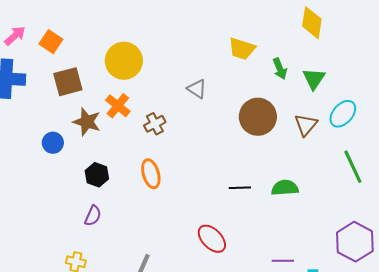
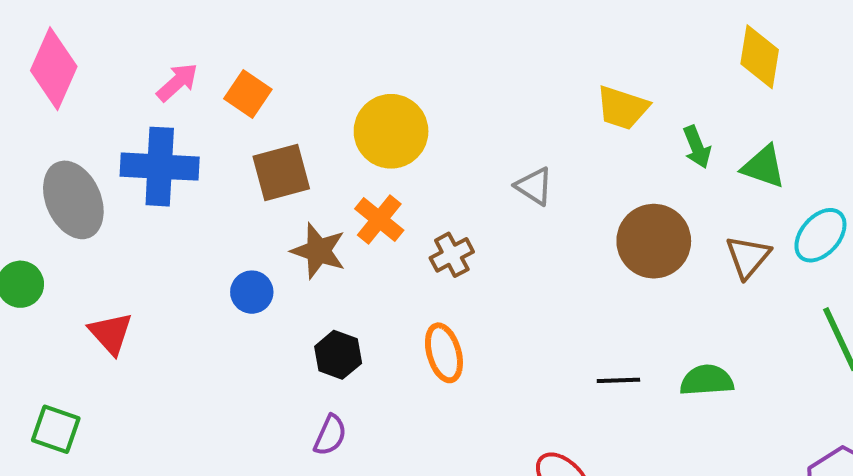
green triangle: (314, 79) -> (764, 167), turned -45

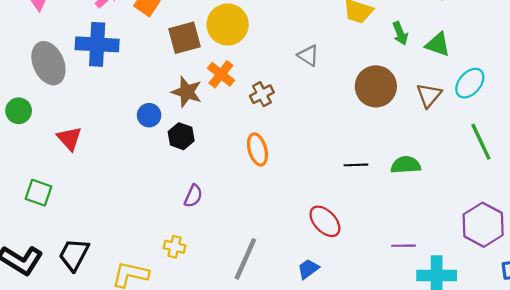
brown square: (281, 172) -> (184, 38), moved
black hexagon: (338, 355) -> (181, 136), moved

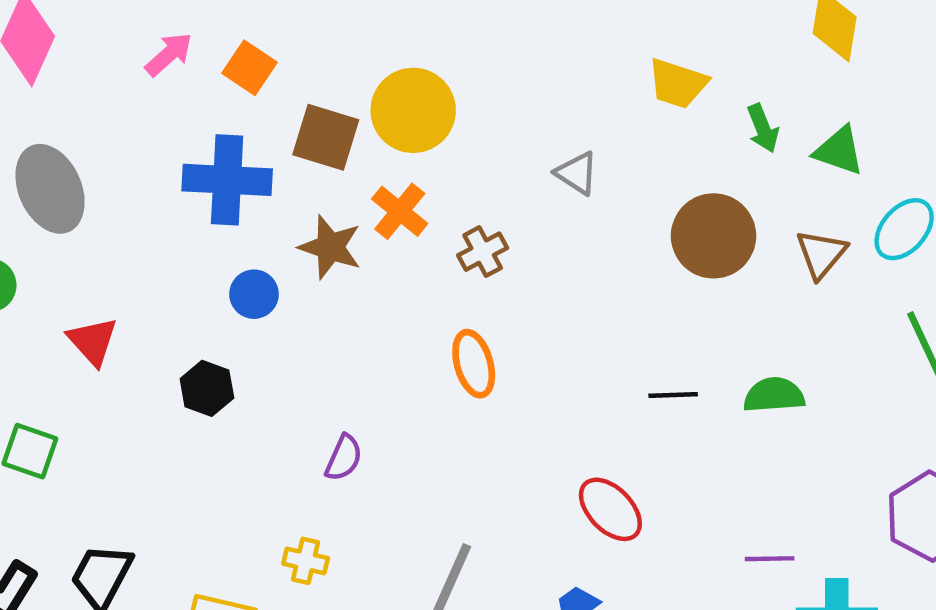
brown square: (184, 38) -> (326, 137), turned 32
blue cross: (97, 44) -> (227, 180), moved
black hexagon: (181, 136) -> (207, 388), moved

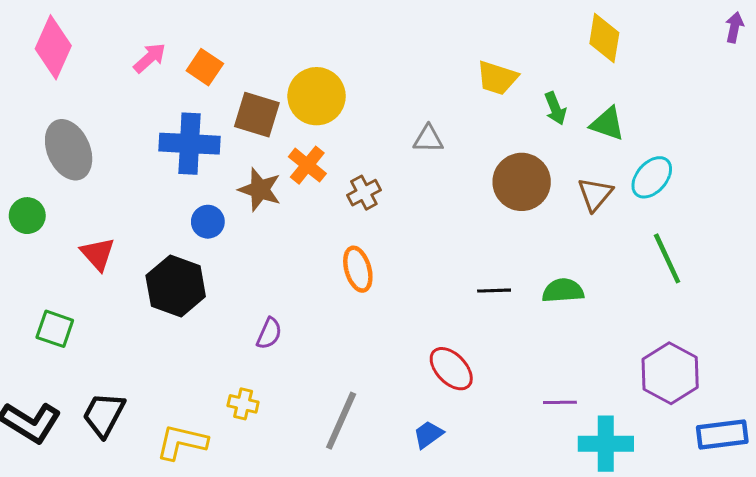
gray triangle: (577, 173) -> (428, 139), turned -32
black hexagon: (207, 388) -> (176, 286), size x1.6

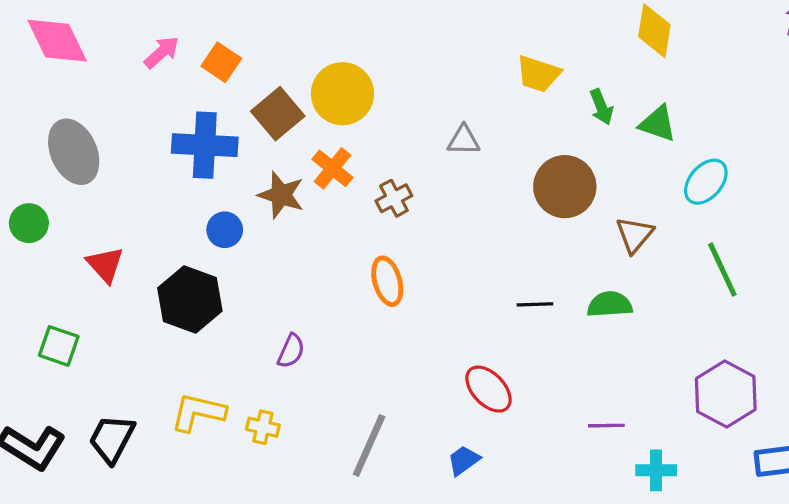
pink diamond: (53, 47) -> (57, 41), turned -50
brown square: (257, 115) -> (278, 114), turned 33
brown triangle: (595, 194) -> (635, 235), moved
yellow L-shape: (182, 442) -> (198, 412), moved
cyan cross: (606, 444) -> (656, 470), size x0.7

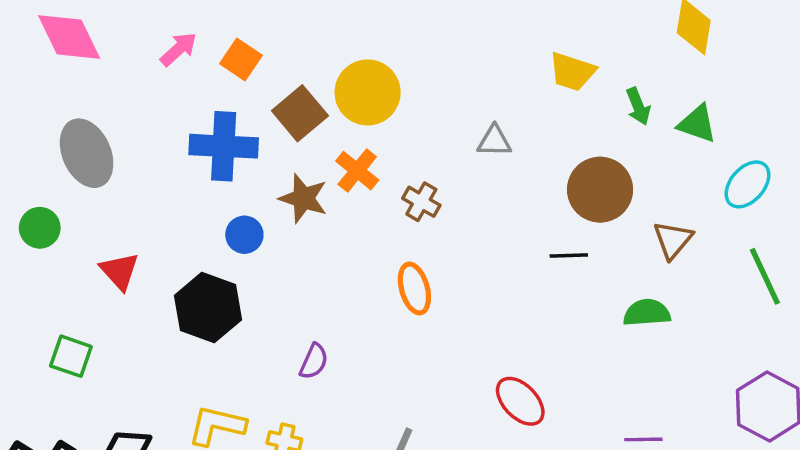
brown cross: (394, 198) -> (421, 202), turned -32
black line: (535, 304) -> (569, 256), moved

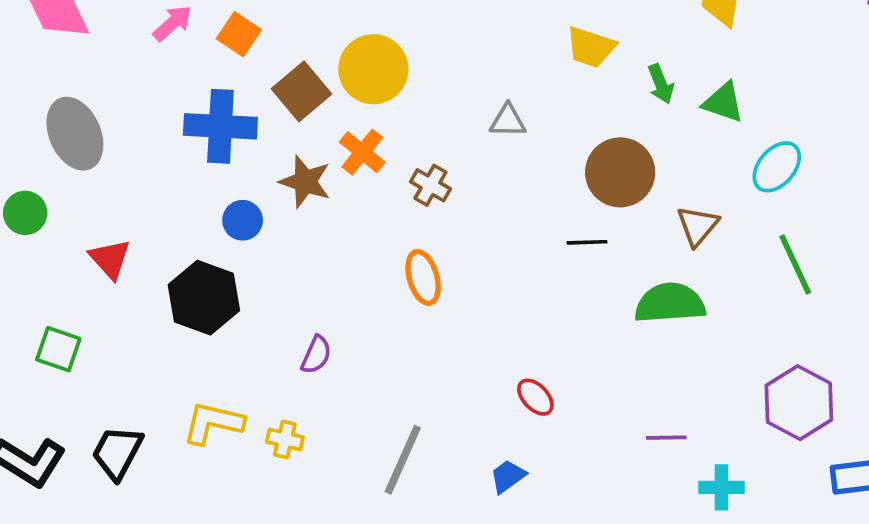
green semicircle: (647, 313) -> (670, 303), size x1.4
red ellipse: (520, 401) -> (535, 397), size x0.7

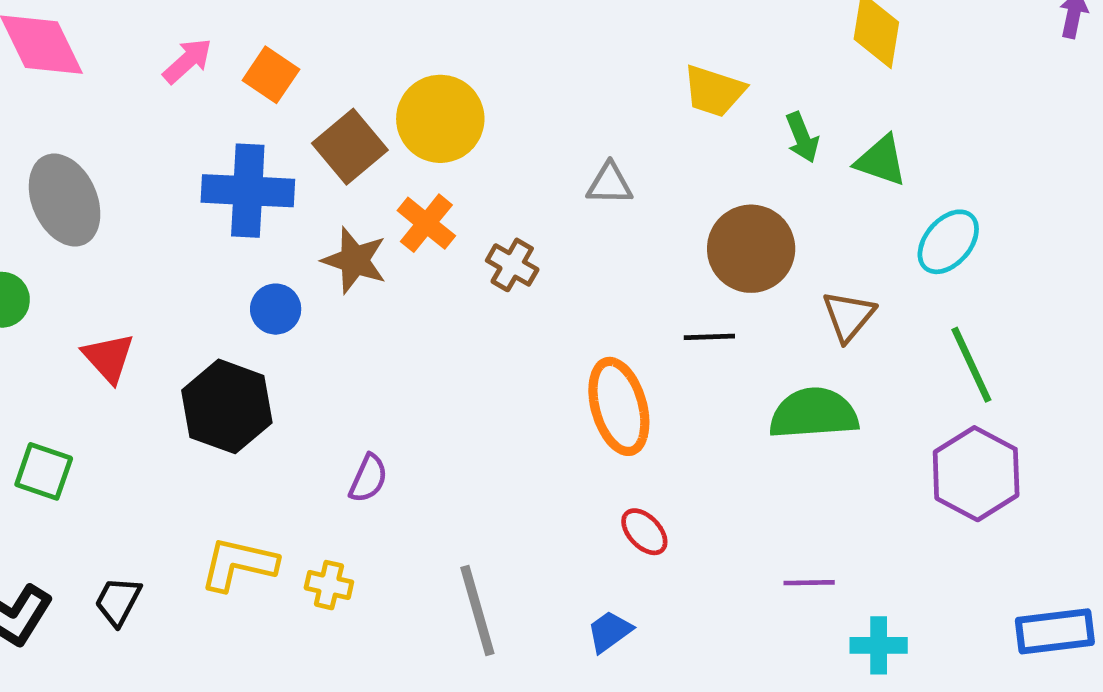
orange ellipse: (423, 277) -> (619, 406), moved, size x1.4
purple hexagon: (799, 403) -> (976, 474), moved
black trapezoid: (117, 452) -> (118, 601), size x0.7
gray line: (403, 460) -> (477, 611), turned -40

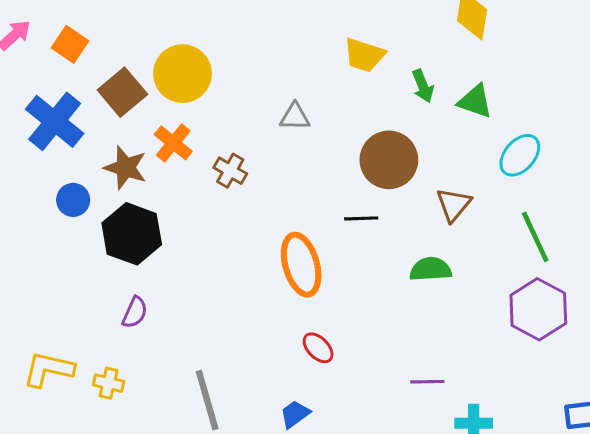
blue cross: (248, 191) -> (55, 121), turned 36
black hexagon: (227, 406) -> (132, 234), moved
green semicircle: (814, 413) -> (430, 269), size x0.7

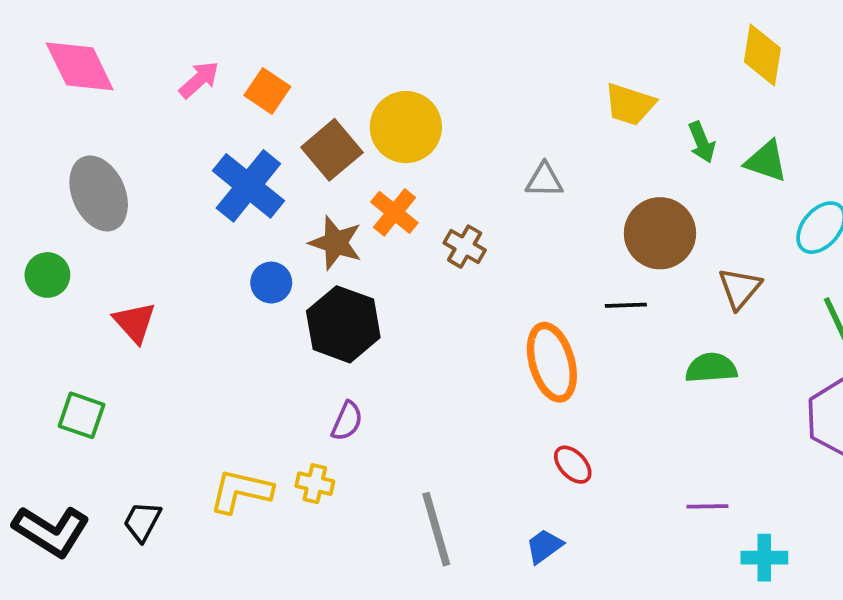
yellow cross: (109, 383) -> (315, 484), moved

